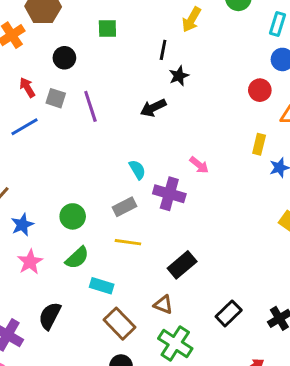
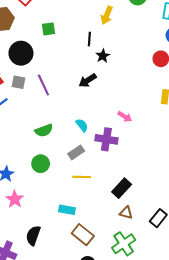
black circle: (64, 58) -> (21, 53), size x1.5
green semicircle: (77, 258) -> (44, 130), moved, turned 30
brown triangle: (163, 305) -> (126, 213), moved
green cross: (175, 343) -> (124, 244), turned 30

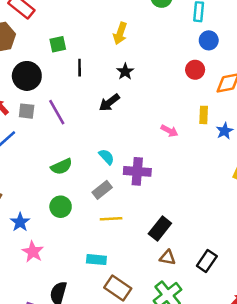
yellow arrow: (107, 15) -> (120, 33), moved
black line: (89, 39) -> (80, 68), moved
pink arrow: (125, 117) -> (169, 131), moved

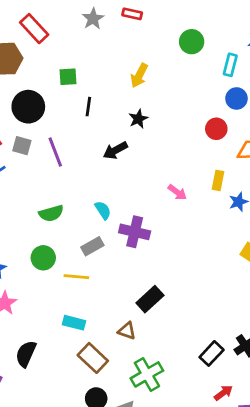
yellow line: (111, 219) -> (76, 277), moved
brown triangle: (168, 258) -> (127, 331), moved
black rectangle: (207, 261) -> (212, 353), moved

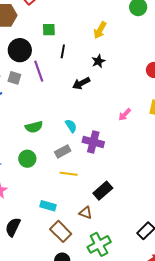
purple line: (55, 152) -> (39, 71), moved
pink arrow: (177, 192) -> (125, 115), turned 96
yellow line: (76, 277) -> (69, 174), moved

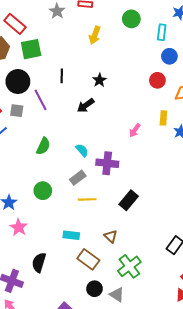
green square: (49, 30) -> (31, 49), moved, size x1.5
yellow arrow: (100, 30) -> (95, 35), moved
green semicircle: (34, 127) -> (43, 146), moved, turned -42
black rectangle: (103, 191) -> (129, 200), moved
brown triangle: (86, 213) -> (111, 236), turned 32

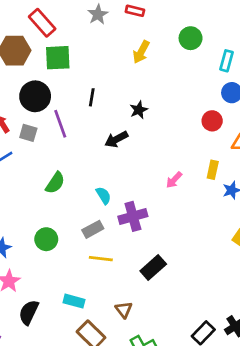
purple cross: (107, 163) -> (133, 216), turned -30
black semicircle: (39, 262) -> (29, 312), moved

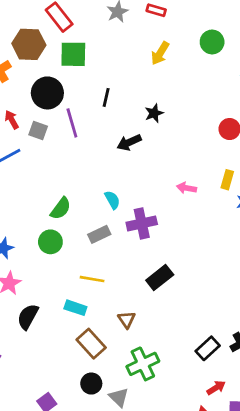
pink arrow: (174, 180) -> (186, 188), turned 54
green semicircle: (55, 183) -> (61, 208), moved
yellow line: (101, 259) -> (92, 279), moved

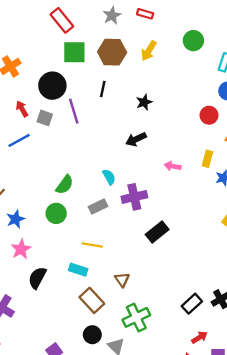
brown hexagon: (29, 44) -> (112, 52), moved
black arrow: (129, 142) -> (136, 139), moved
black rectangle: (160, 278) -> (157, 232), moved

